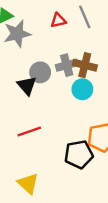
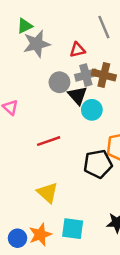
red triangle: (58, 20) -> (77, 50), moved
black triangle: (27, 86) -> (77, 95), moved
cyan circle: (82, 89) -> (92, 110), moved

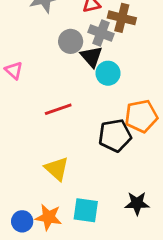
gray cross: (86, 75) -> (101, 33), turned 36
brown cross: (104, 75) -> (122, 18), moved
orange star: (40, 235) -> (48, 217), turned 30

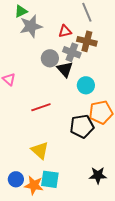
cyan circle: (108, 73) -> (86, 85), moved
cyan square: (86, 210) -> (50, 179), moved
blue circle: (22, 221) -> (16, 179), moved

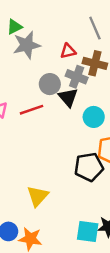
red line: (41, 107) -> (32, 110), moved
yellow triangle: (40, 150) -> (38, 196), turned 30
cyan square: (50, 179) -> (88, 231), moved

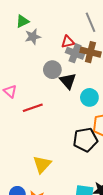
gray star: (27, 45) -> (33, 37), size x0.7
gray cross: (77, 77) -> (75, 53), moved
red line: (32, 110) -> (33, 108), moved

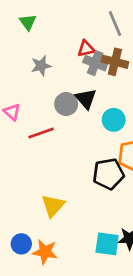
green triangle: (22, 21) -> (28, 22), turned -40
gray star: (33, 37) -> (41, 66), moved
gray circle: (52, 70) -> (66, 104), moved

